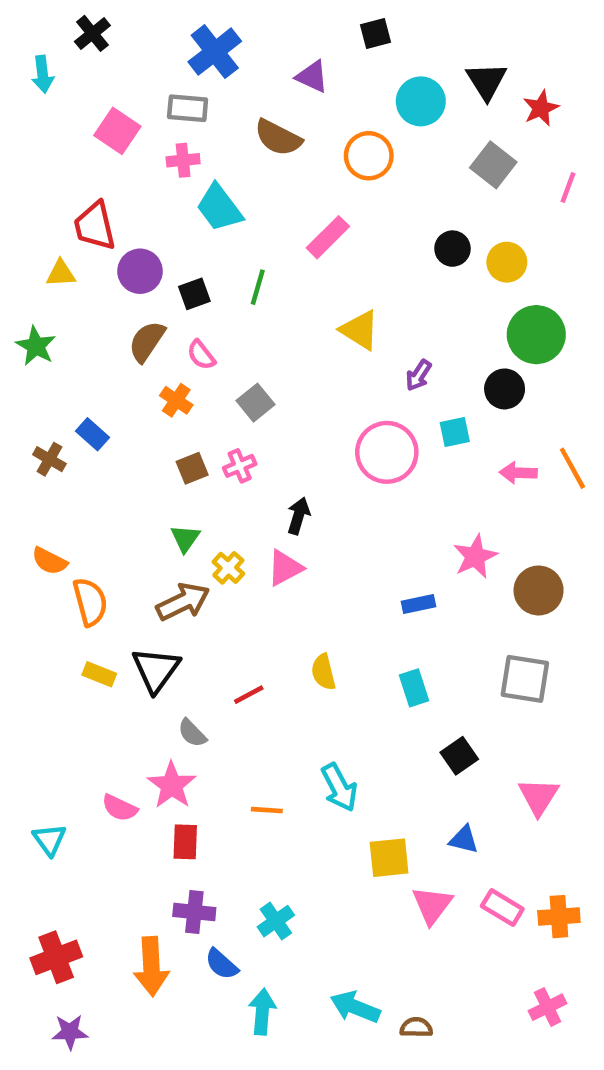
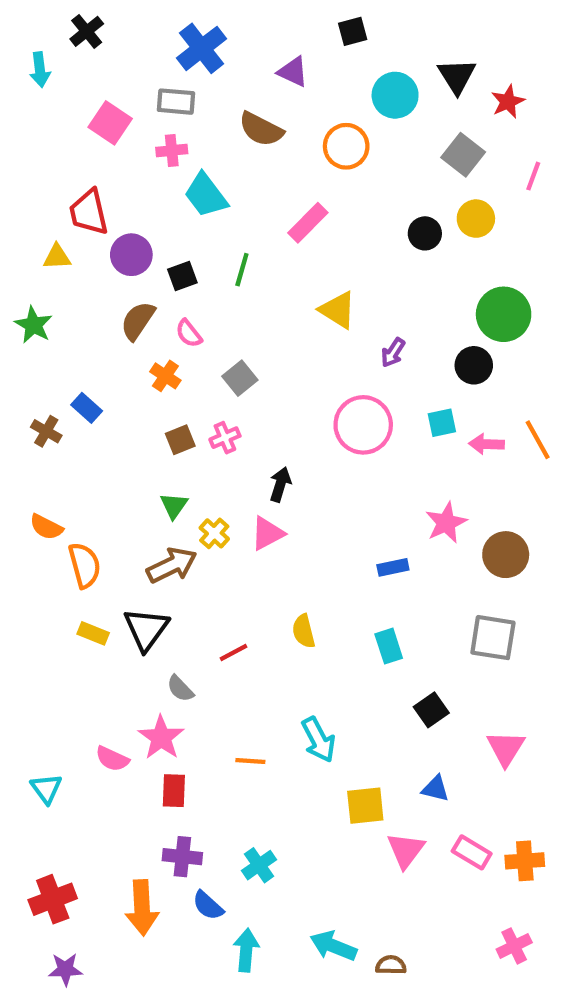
yellow circle: (507, 262) -> (476, 219), moved
cyan square: (455, 432) -> (442, 423), moved

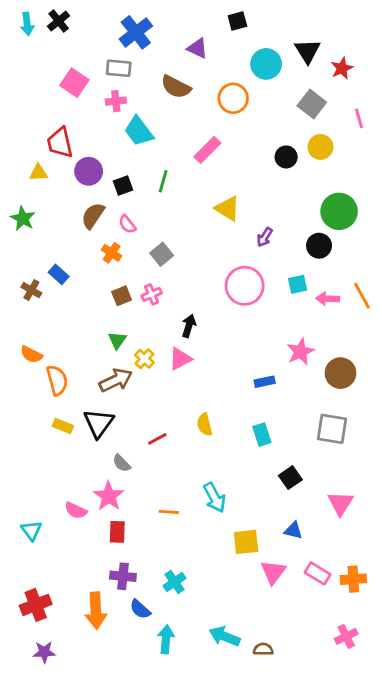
cyan arrow: (40, 70) -> (27, 24), moved
pink line: (533, 176) -> (359, 118), turned -36

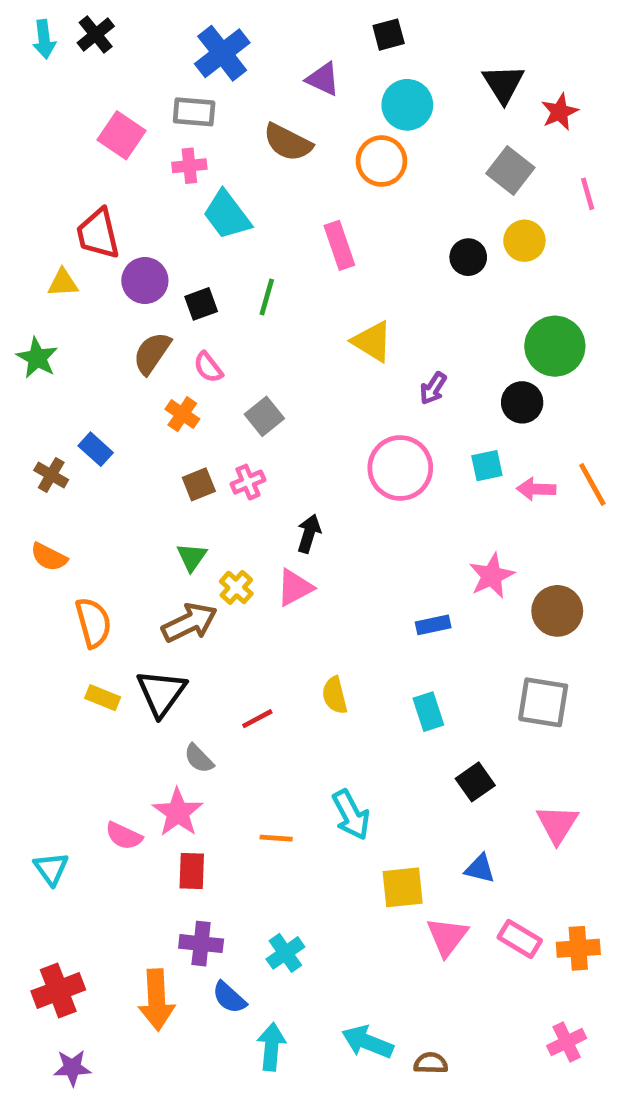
cyan circle: (266, 64) -> (407, 105), moved
pink rectangle: (207, 150) -> (339, 245), turned -64
orange semicircle: (31, 354) -> (49, 557), moved

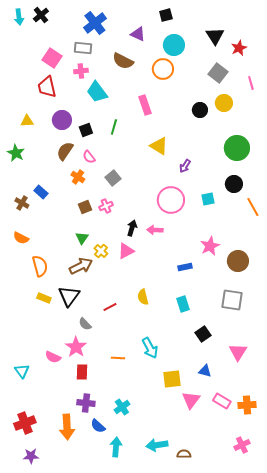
red trapezoid: (98, 234) -> (47, 87), moved
black circle: (522, 402) -> (234, 184), moved
pink arrow: (536, 489) -> (155, 230), moved
cyan arrow: (367, 1042) -> (157, 445), turned -30

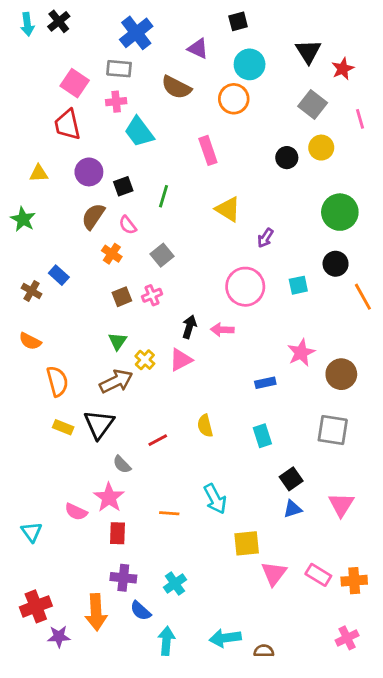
green line: (114, 127) -> (163, 196), moved
blue triangle: (205, 371) -> (293, 509), moved, turned -32
purple star: (31, 456) -> (59, 637), moved

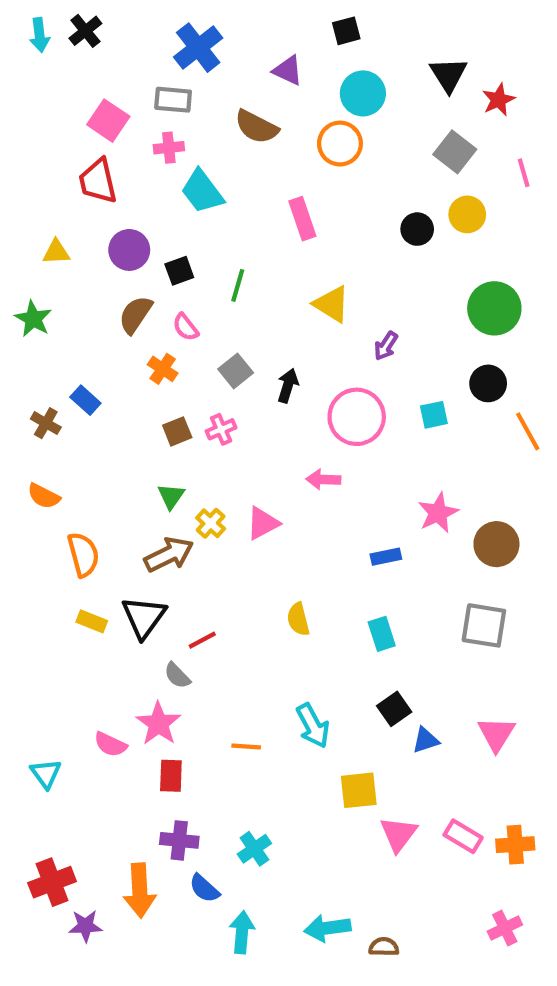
black arrow: (189, 327) -> (288, 386), moved
red line: (158, 440) -> (202, 640), moved
black square: (291, 479) -> (394, 709), moved

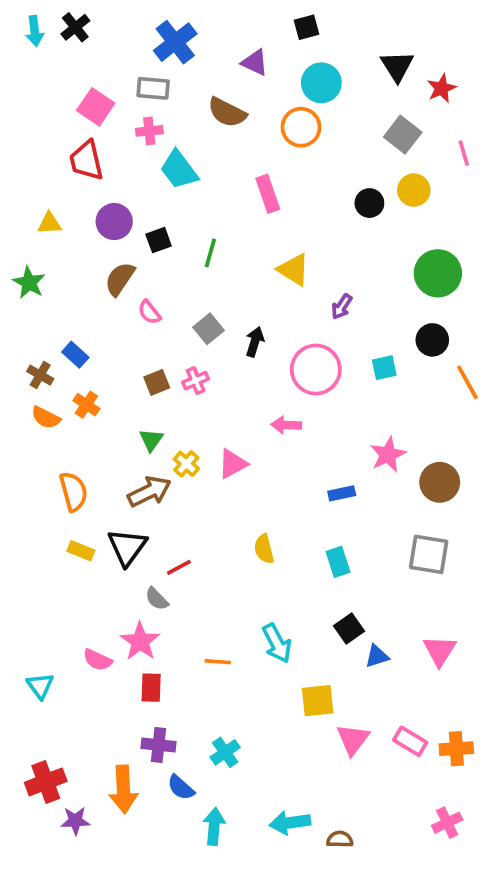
pink semicircle: (186, 327) -> (149, 312), moved
orange cross: (163, 369) -> (86, 405), moved
orange semicircle: (44, 496) -> (46, 418), moved

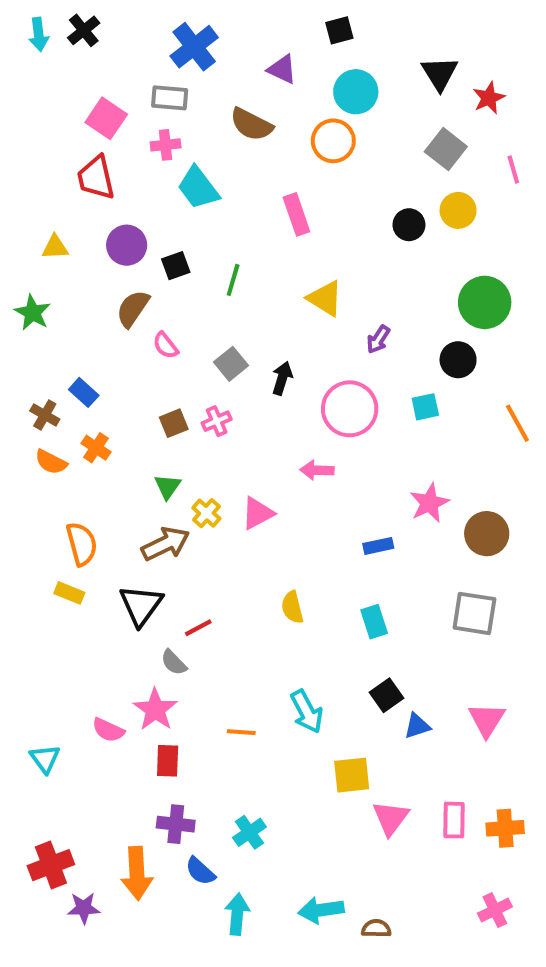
black circle: (432, 340) -> (458, 360), moved
yellow rectangle: (81, 551) -> (69, 593), moved
pink rectangle: (410, 741) -> (454, 820), turned 60

